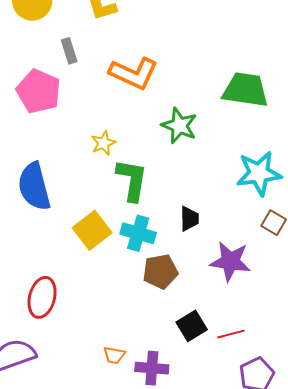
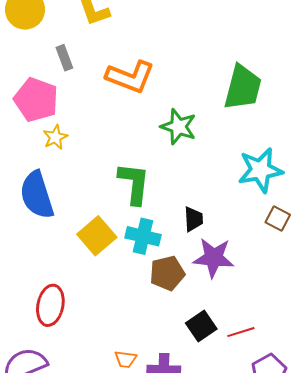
green trapezoid: (245, 90) -> (243, 87), turned 99
yellow star: (103, 143) -> (55, 137), moved
purple star: (230, 261) -> (214, 258), moved

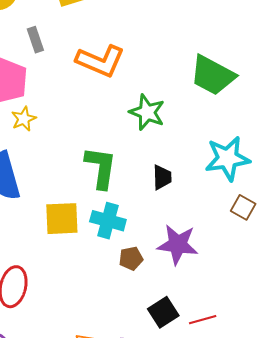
green trapezoid: (243, 87) -> (213, 75), turned 102
black trapezoid: (193, 219) -> (162, 177), moved
yellow square: (97, 236) -> (62, 219), turned 36
brown pentagon: (167, 273) -> (131, 258), size x0.7

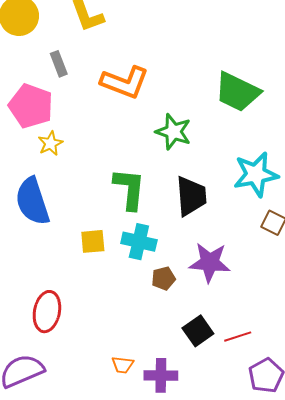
black trapezoid: (162, 177) -> (191, 196), size x1.6
yellow square: (62, 219) -> (93, 241), size x0.7

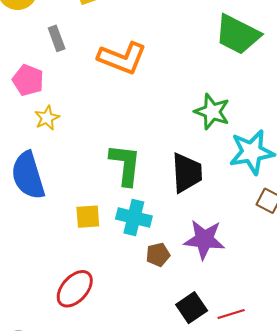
green trapezoid: (237, 92) -> (238, 35), moved
pink pentagon: (31, 106) -> (28, 80), size x0.7
green star: (173, 132) -> (212, 112), moved
red ellipse: (47, 312) -> (75, 289), moved, turned 30

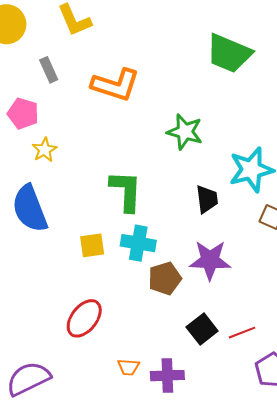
green star: (212, 112) -> (185, 132), moved
black trapezoid: (187, 173) -> (207, 199), moved, size x0.7
brown pentagon: (158, 255) -> (165, 278), size x1.4

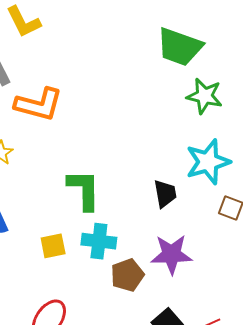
orange L-shape: (115, 85) -> (39, 104), moved
green star: (185, 132) -> (204, 96), moved

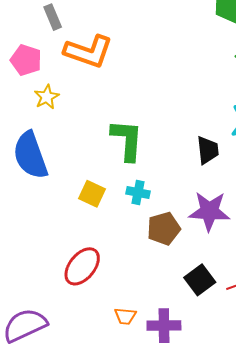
cyan cross: (99, 241) -> (138, 192), size x0.7
yellow square: (53, 246) -> (92, 194), turned 32

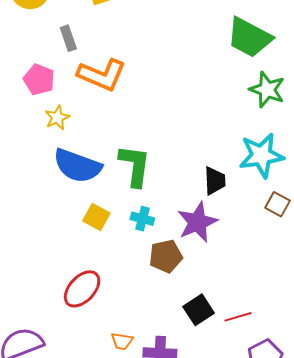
blue semicircle: (30, 155) -> (77, 166), moved, turned -54
purple star: (209, 211) -> (197, 222), moved, turned -30

